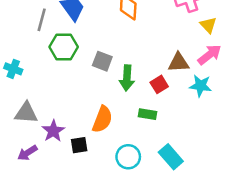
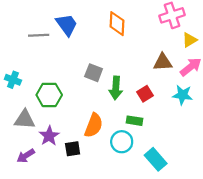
gray line: (42, 20) -> (39, 35), turned 72
yellow triangle: (208, 25) -> (190, 40), turned 42
green hexagon: (64, 47) -> (49, 95), moved
brown triangle: (179, 62) -> (163, 62), moved
cyan circle: (128, 157) -> (122, 142), moved

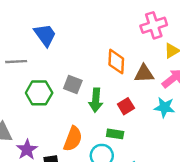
orange diamond: (117, 24) -> (116, 62), moved
gray line: (39, 35) -> (16, 62), moved
green hexagon: (49, 95) -> (39, 93), moved

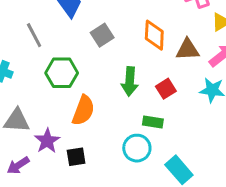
gray line: (16, 62) -> (34, 35), turned 65
gray square: (73, 84) -> (102, 35), moved, turned 36
orange semicircle: (73, 139) -> (83, 110), moved

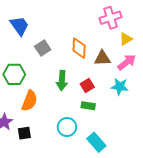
green rectangle: (153, 122) -> (88, 106), moved

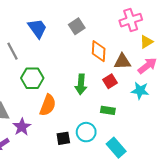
gray square: (43, 48) -> (77, 26), moved
red square: (87, 86) -> (110, 81), moved
black square: (24, 133) -> (63, 138), moved

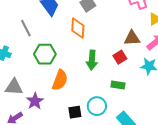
orange diamond: (99, 51) -> (78, 28), moved

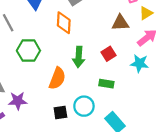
brown triangle: (132, 38) -> (120, 23), moved
orange semicircle: (60, 80) -> (57, 78), moved
purple star: (35, 101) -> (18, 101), turned 30

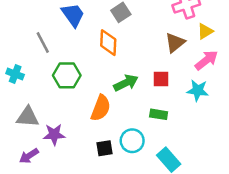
brown triangle: (120, 23) -> (175, 43), turned -36
red square: (109, 54) -> (161, 79), turned 32
green arrow: (79, 57) -> (126, 83), turned -120

